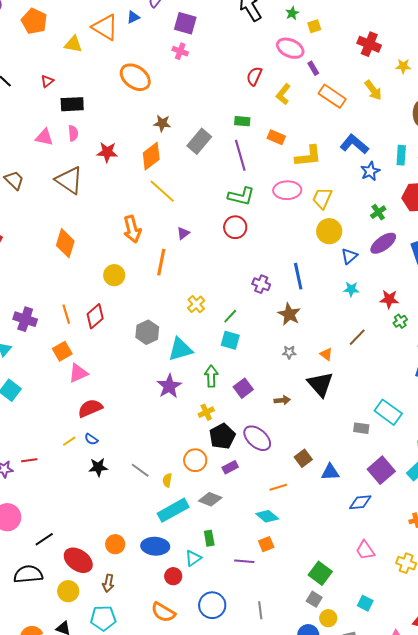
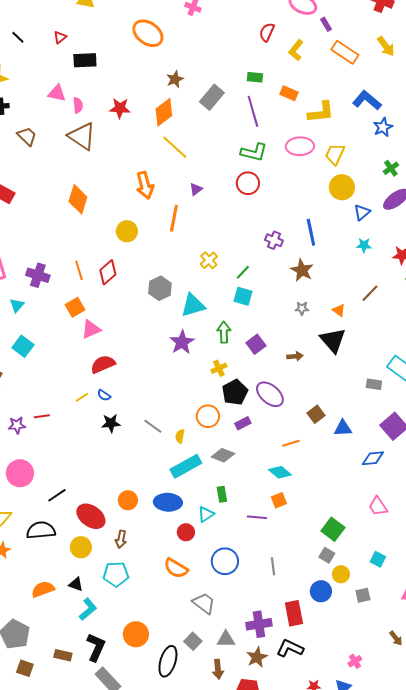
brown star: (162, 123) -> (175, 79), turned -30
pink semicircle: (73, 133) -> (78, 105), moved

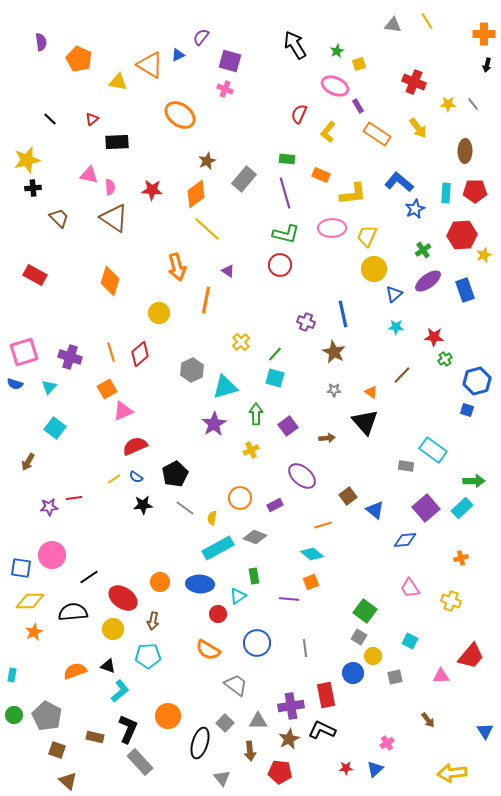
purple triangle: (196, 189) -> (228, 271), turned -48
black pentagon: (235, 392) -> (175, 474), moved
blue triangle: (343, 428) -> (375, 510), turned 42

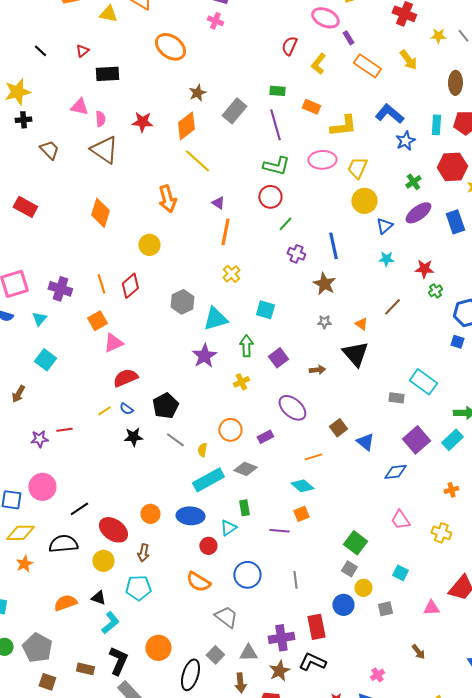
orange line: (206, 300) -> (225, 232), moved
green line: (275, 354) -> (285, 224), moved

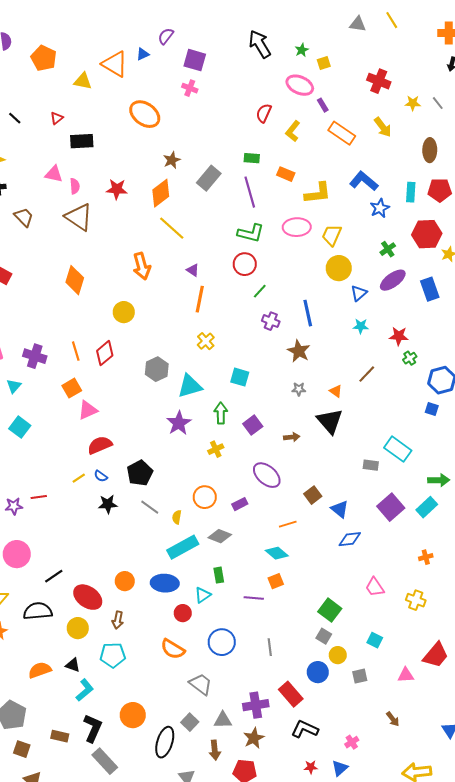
blue diamond: (395, 472) -> (350, 539), moved
red rectangle: (316, 627) -> (291, 694), turned -30
black L-shape: (312, 662) -> (305, 729), moved

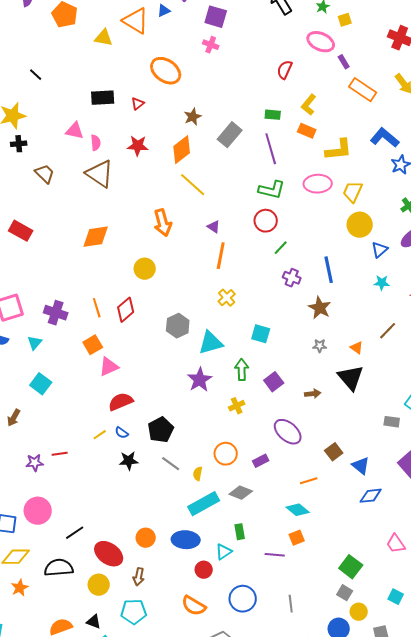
red triangle: (57, 118) -> (138, 104), moved
yellow L-shape: (293, 131) -> (309, 105), moved
orange diamond: (75, 280) -> (96, 237), turned 64

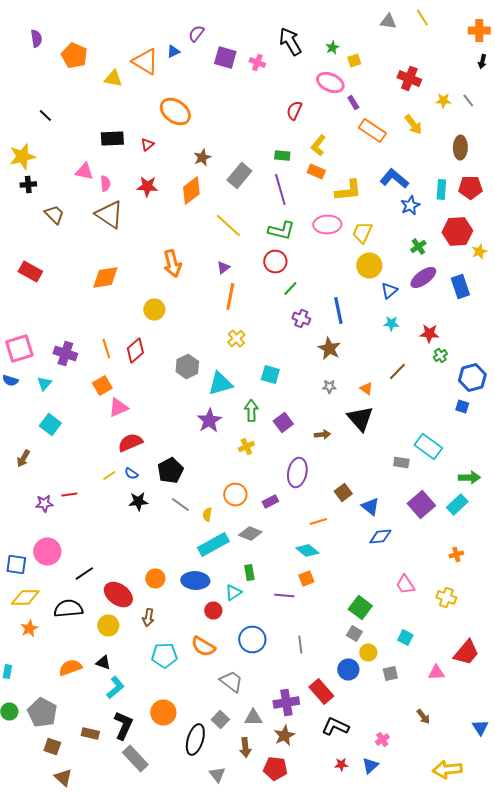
pink cross: (211, 45) -> (257, 62), moved
yellow line: (193, 185) -> (228, 226), moved
purple triangle: (214, 227) -> (223, 268), turned 48
purple ellipse: (288, 432) -> (297, 472), turned 60
cyan pentagon: (134, 612) -> (164, 656), moved

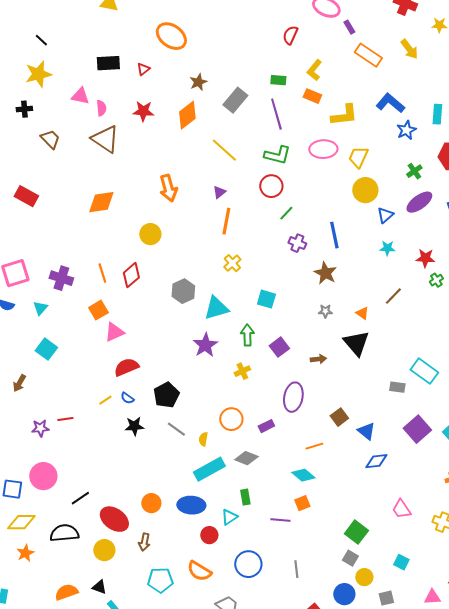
yellow star: (22, 156) -> (38, 74), moved

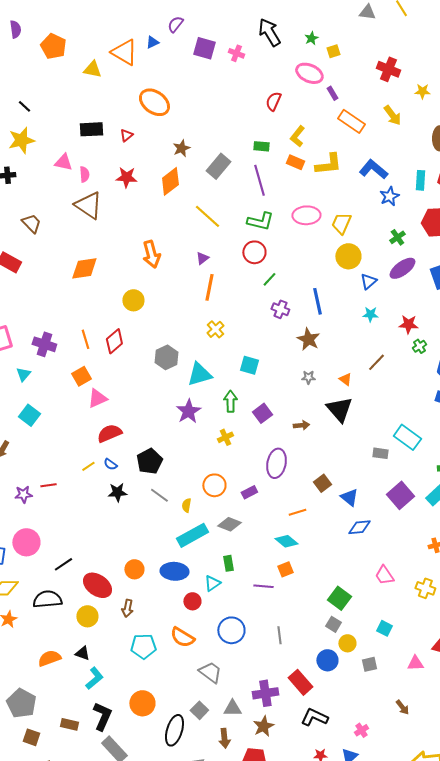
yellow L-shape: (344, 115) -> (328, 164), moved
brown trapezoid: (50, 139) -> (31, 223), moved

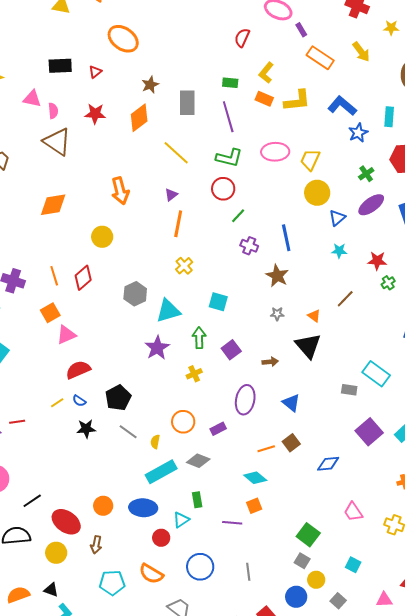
gray rectangle: (218, 166) -> (187, 103), turned -40
brown square: (322, 483) -> (291, 443), moved
blue triangle: (349, 497) -> (291, 403), moved
gray square: (369, 664) -> (338, 601), turned -35

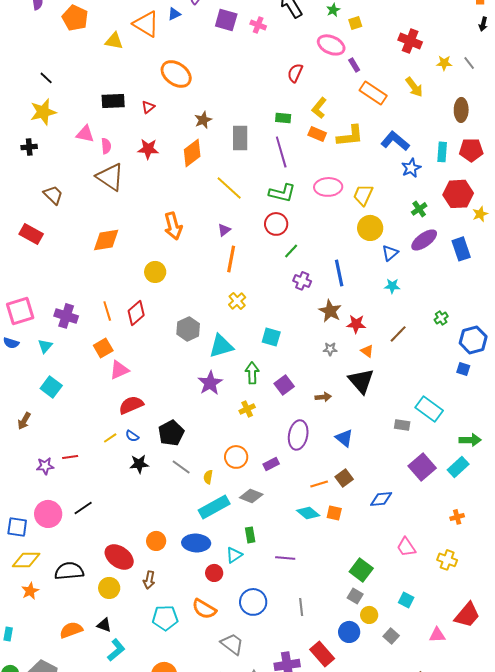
red star: (377, 261) -> (356, 324), moved
black line: (32, 501) -> (83, 508), moved
orange square: (254, 506) -> (334, 513), moved, turned 35

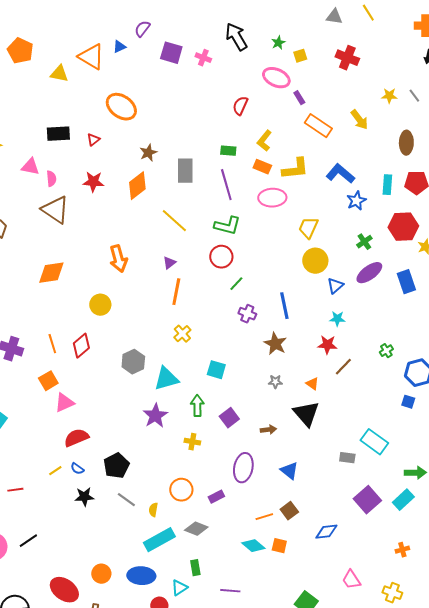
red cross: (410, 41) -> (347, 58), moved
pink ellipse: (328, 187) -> (272, 198), moved
red star: (356, 324) -> (327, 345), moved
yellow cross: (247, 409) -> (192, 442), turned 35

